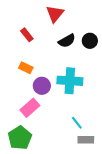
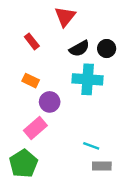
cyan cross: (70, 81) -> (88, 79), moved
cyan line: (77, 123) -> (91, 146), turned -32

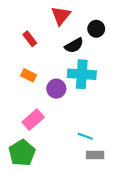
black circle: (107, 49) -> (96, 29), moved
purple circle: (50, 102) -> (56, 89), moved

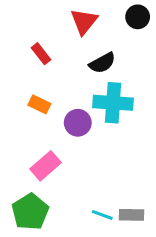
black circle: (96, 29) -> (138, 17), moved
cyan line: (85, 136) -> (102, 215), moved

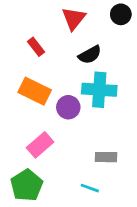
orange rectangle: (39, 104) -> (35, 91), size x1.6
gray rectangle: (131, 215) -> (106, 157), moved

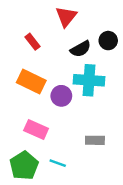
black circle: (121, 14) -> (108, 41), moved
pink rectangle: (40, 145) -> (36, 130), turned 65
cyan line: (90, 188) -> (58, 163), moved

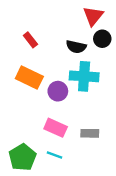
red triangle: (66, 16) -> (93, 16), moved
black semicircle: (81, 49) -> (76, 47), turned 42
pink rectangle: (36, 130) -> (56, 128), moved

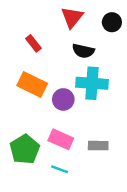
red triangle: (93, 16) -> (72, 17), moved
black circle: (102, 39) -> (112, 22), moved
green pentagon: (22, 157) -> (25, 149), moved

